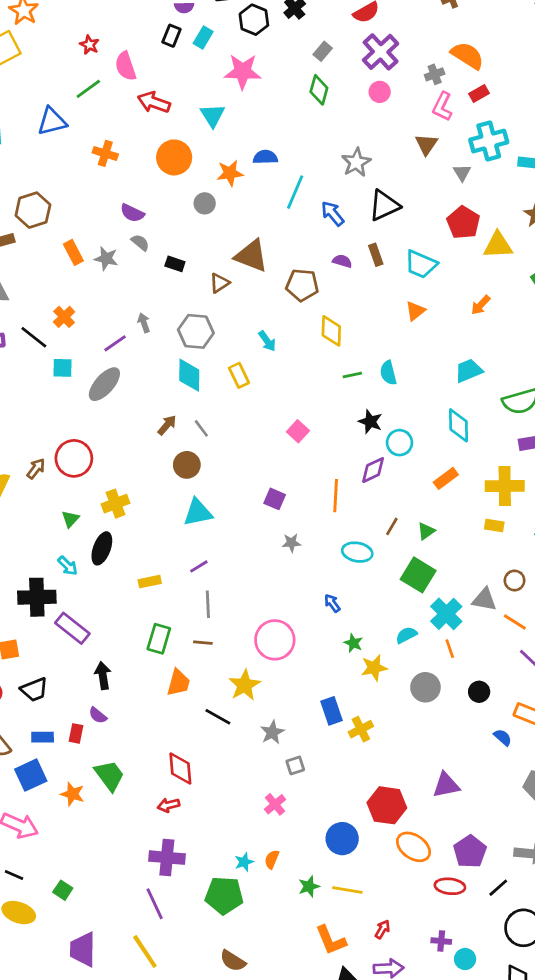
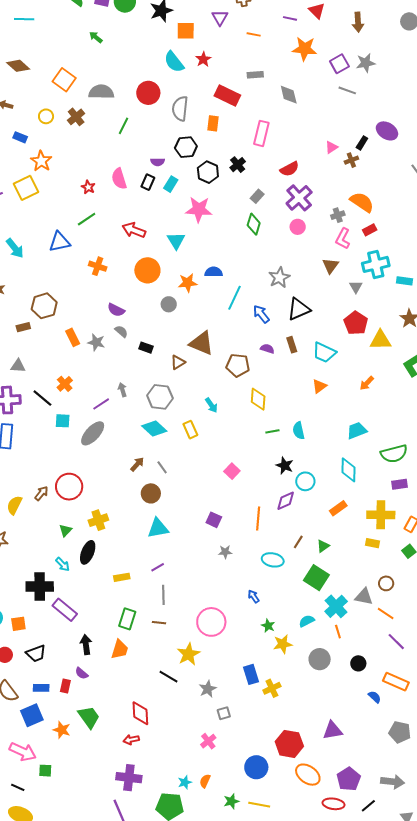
pink semicircle: (126, 66) -> (119, 179), moved
cyan diamond: (189, 375) -> (154, 429), turned -50
orange trapezoid: (178, 683) -> (120, 649), moved
green square: (63, 890) -> (45, 771), moved, turned -32

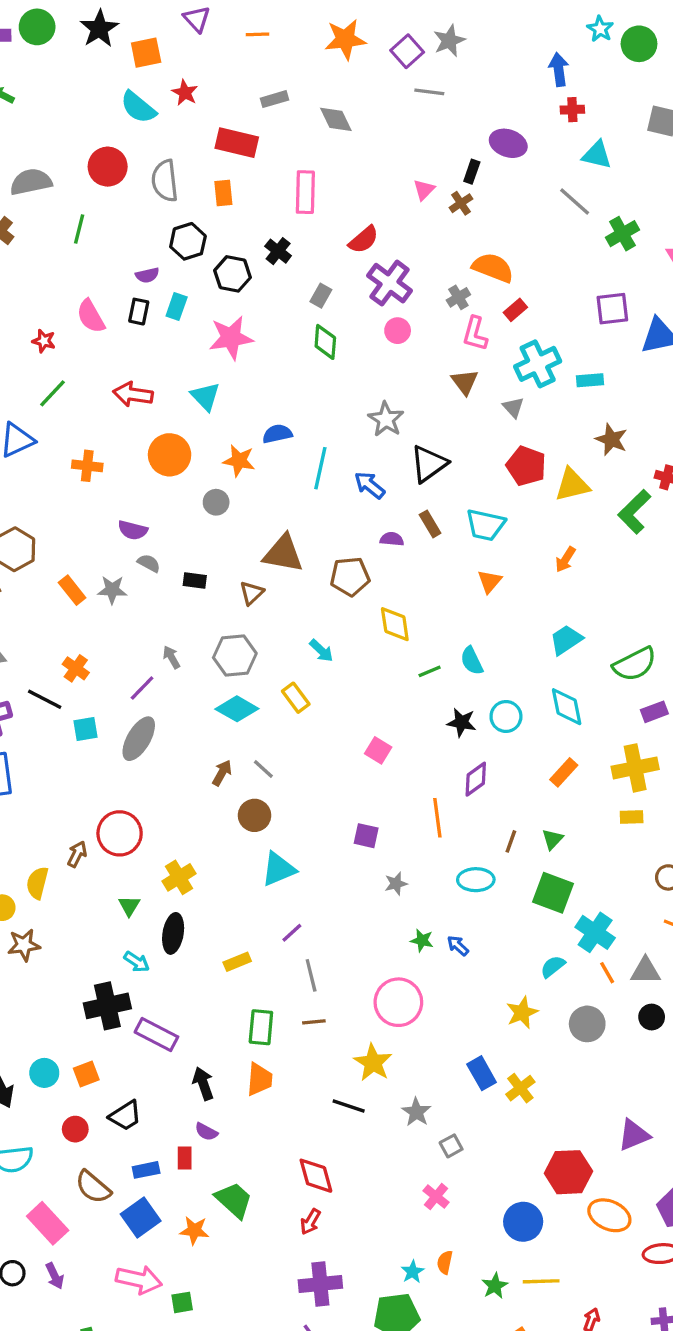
orange star: (188, 283) -> (239, 461), turned 30
cyan circle: (305, 481) -> (506, 716), moved
gray triangle: (364, 597) -> (645, 971), moved
green star: (268, 626) -> (422, 940), moved
red arrow: (131, 740) -> (310, 1222), turned -35

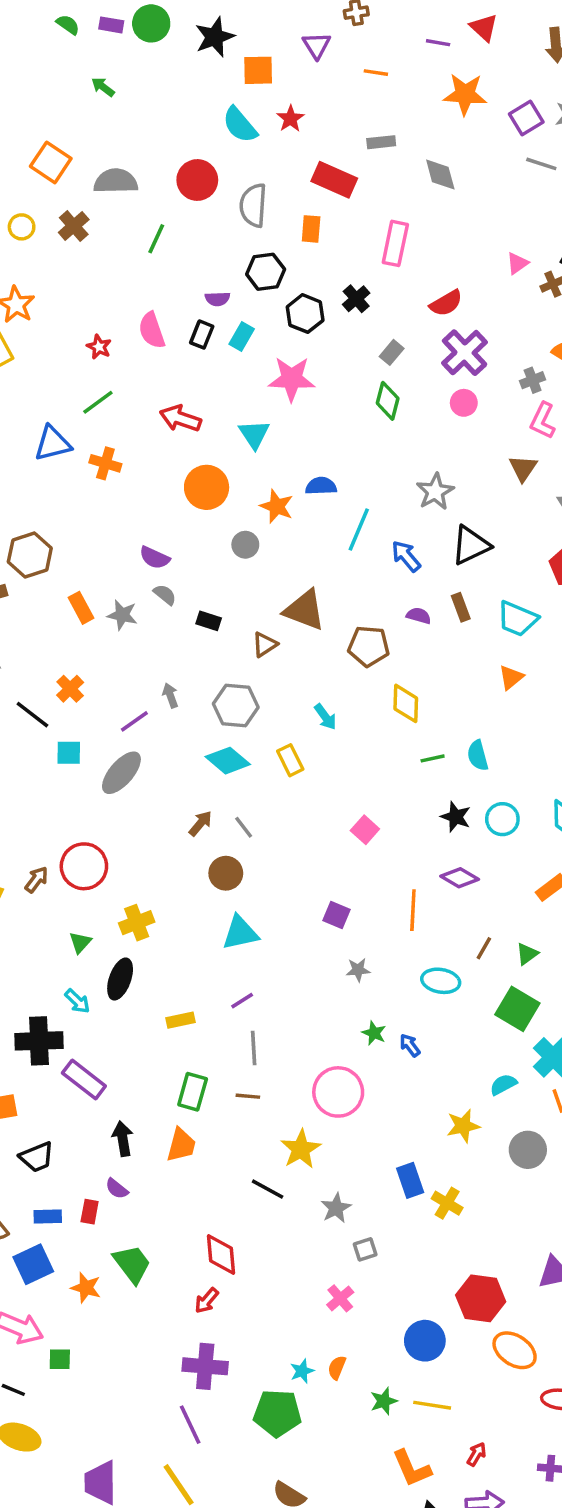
orange cross: (87, 466) -> (105, 463), moved
purple diamond: (476, 779) -> (460, 878), turned 56
yellow cross: (520, 1088) -> (447, 1203), turned -32

